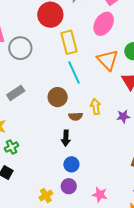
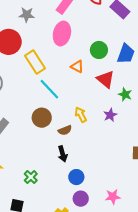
orange triangle: (108, 60) -> (77, 67), size x0.6
green cross: (12, 147) -> (31, 177), moved

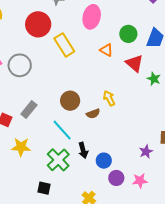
cyan line: (49, 89) -> (62, 130), moved
purple star: (110, 115) -> (146, 152), moved
black arrow: (63, 154) -> (83, 150), moved
green cross: (31, 177) -> (58, 160), size x1.6
purple circle: (81, 199) -> (116, 178), moved

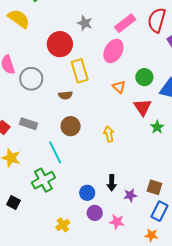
gray rectangle: (29, 109) -> (29, 124), turned 54
brown semicircle: (93, 114) -> (65, 95), moved
black arrow: (83, 150) -> (112, 183), moved
black square: (44, 188) -> (13, 202), moved

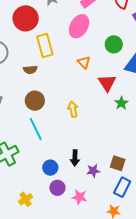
green circle: (144, 77) -> (114, 44), moved
cyan line: (55, 152) -> (36, 129), moved

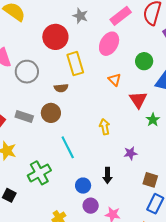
brown circle: (35, 101) -> (51, 113), moved
purple star: (93, 171) -> (130, 153), moved

